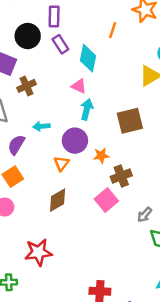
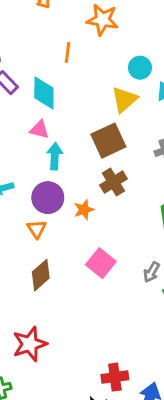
brown square: (130, 121) -> (108, 141), moved
brown cross: (121, 176) -> (113, 182), moved

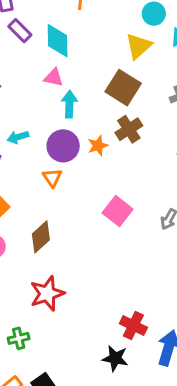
brown square: (108, 141) -> (123, 88), turned -32
orange star: (84, 210) -> (98, 146), moved
brown diamond: (41, 275) -> (41, 237), moved
red cross: (115, 377) -> (133, 325), turned 35

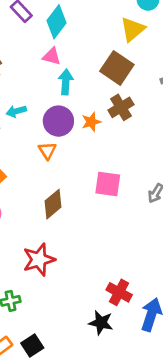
cyan diamond: (58, 41) -> (57, 22), turned 36
pink square: (118, 211) -> (108, 184), turned -32
brown diamond: (41, 237) -> (53, 204), moved

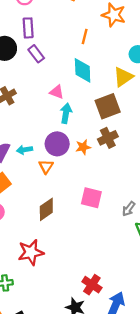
cyan diamond: (57, 22) -> (83, 70), moved, turned -45
brown square: (117, 68) -> (108, 106), turned 30
cyan arrow: (16, 111) -> (24, 150), moved

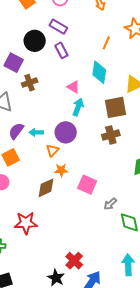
purple rectangle: (28, 28) -> (58, 27), turned -66
orange star: (83, 147) -> (61, 170), moved
gray arrow: (129, 209) -> (110, 204), moved

